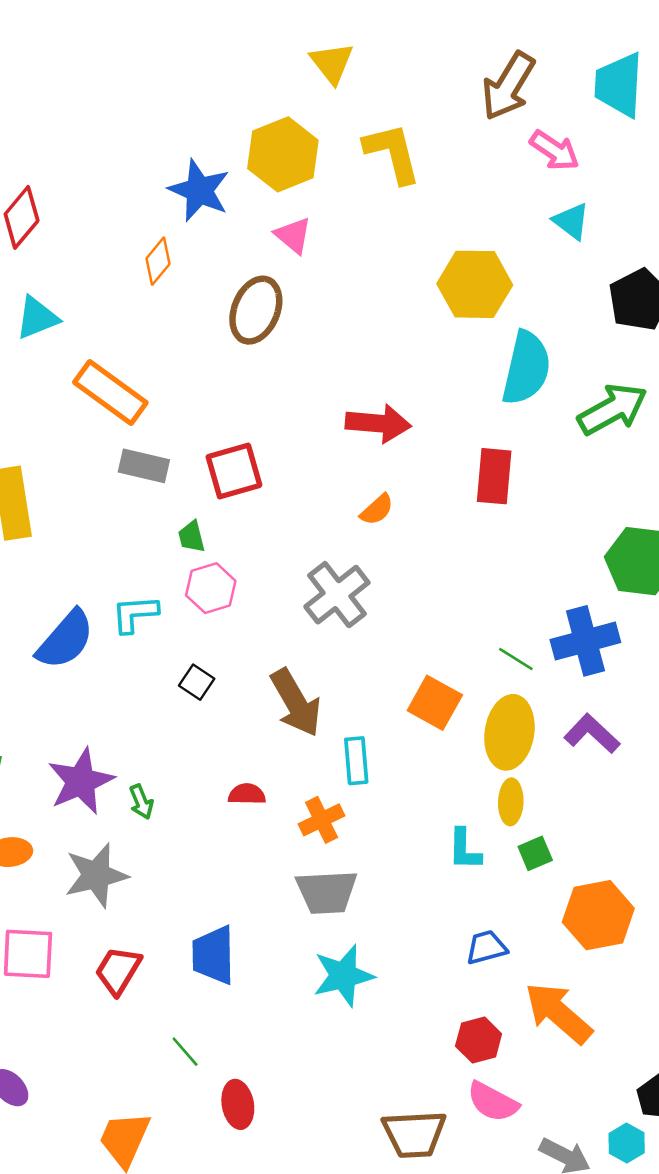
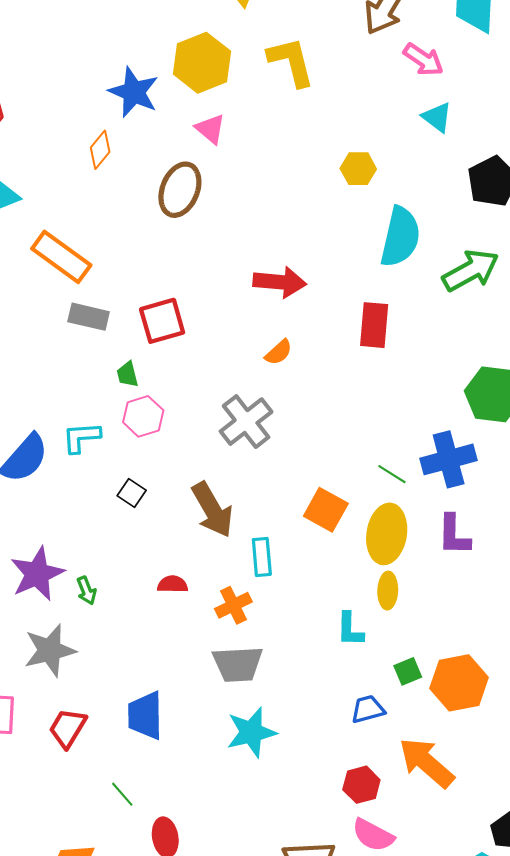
yellow hexagon: (475, 284) -> (358, 169), size x0.6
purple L-shape: (592, 734) -> (454, 535), turned -132
green square: (535, 853) -> (408, 671), moved

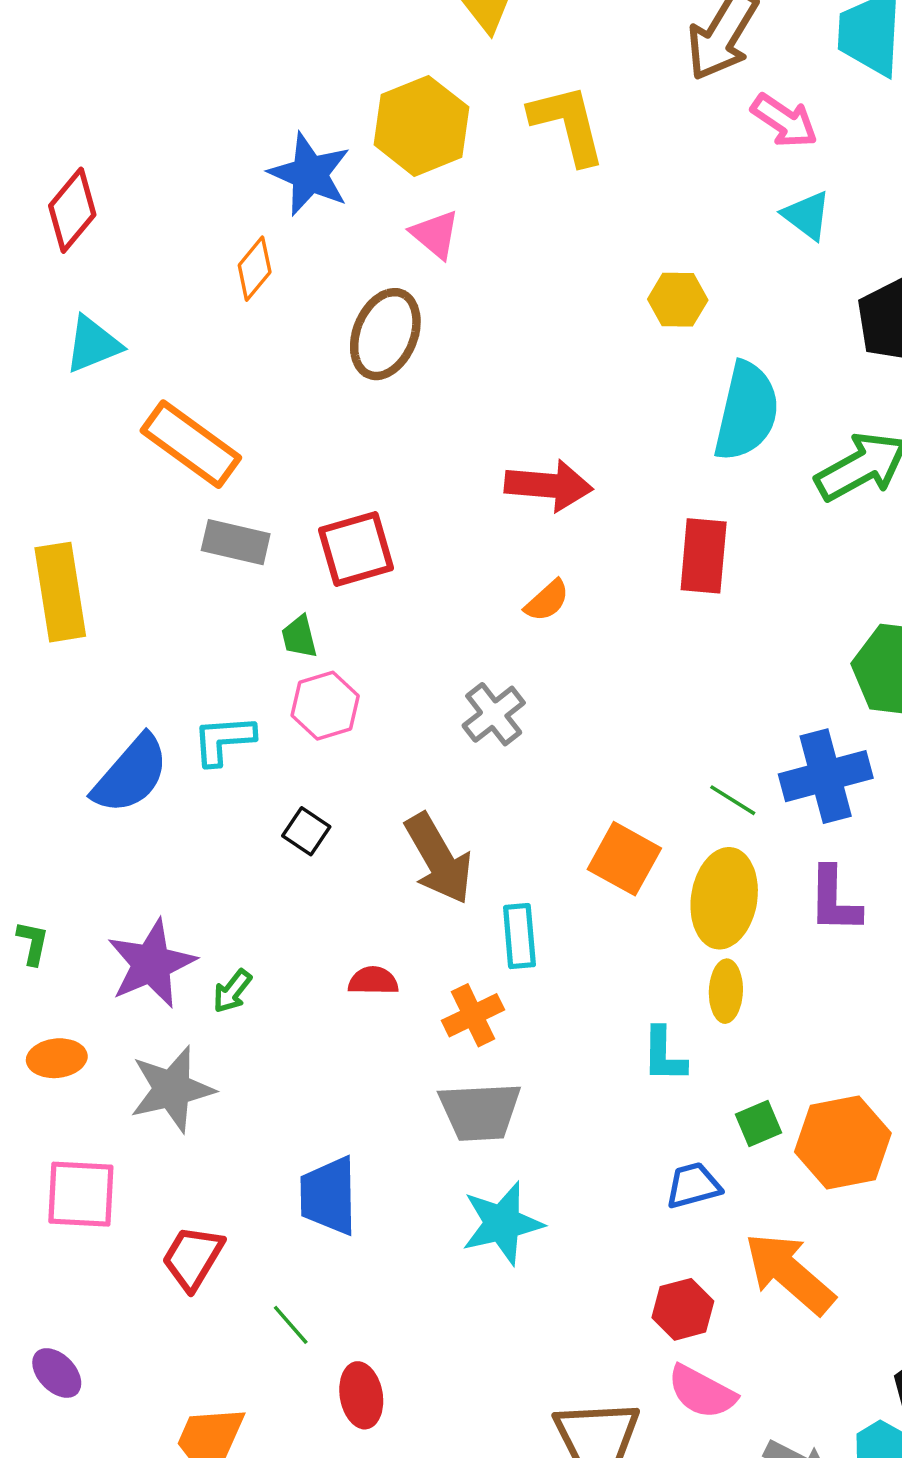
gray cross: (246, 422) -> (494, 714), size x0.7
green arrow: (87, 591) -> (232, 991), turned 60
red trapezoid: (68, 728) -> (193, 1258), moved

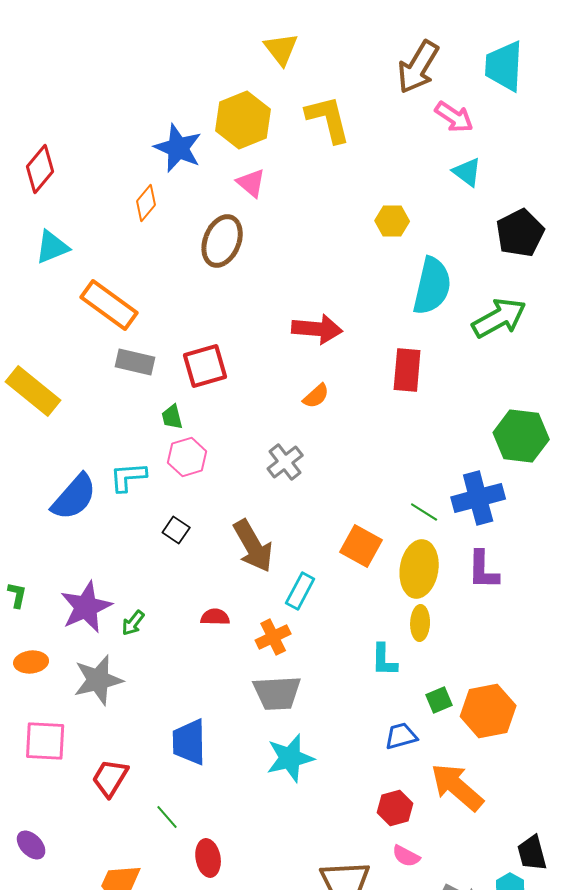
yellow rectangle: (60, 592) -> (33, 391), turned -42
cyan rectangle: (519, 936) -> (300, 591), turned 33
pink semicircle: (702, 1392) -> (406, 856), size x0.7

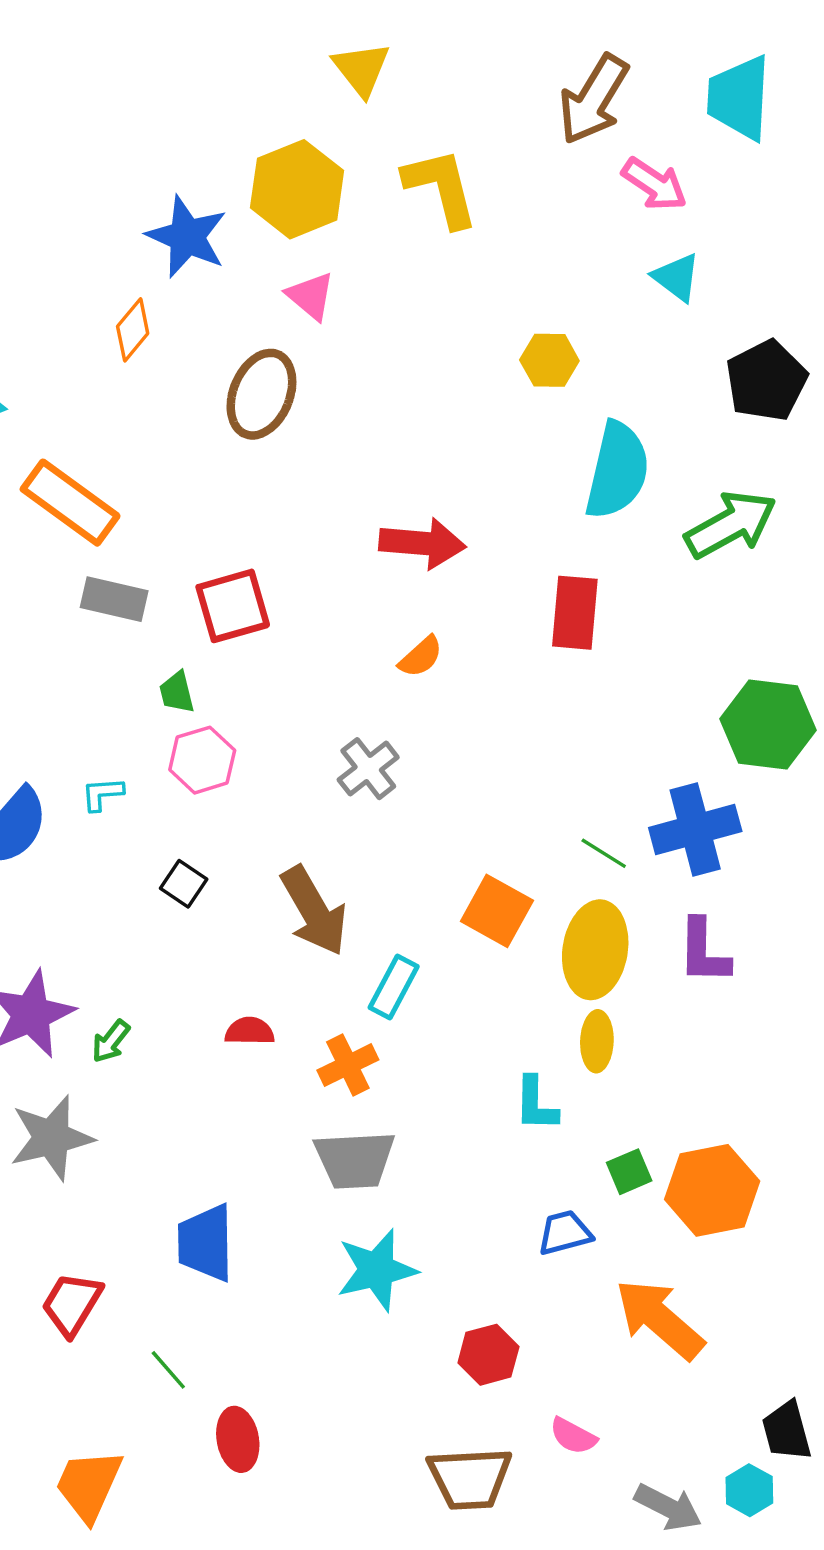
cyan L-shape: (128, 477) -> (102, 794), size x0.7
red hexagon: (395, 808) -> (488, 1355), moved

